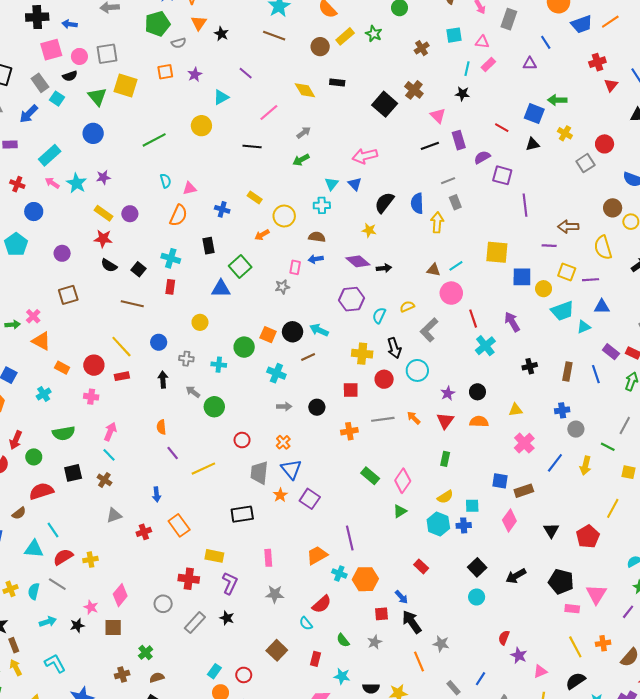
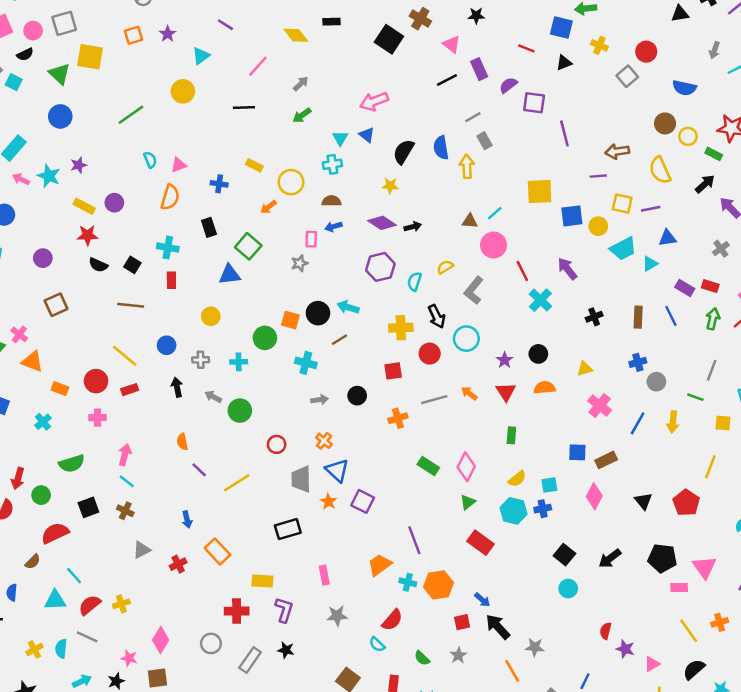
red rectangle: (421, 566) -> (480, 543), moved, size x1.5

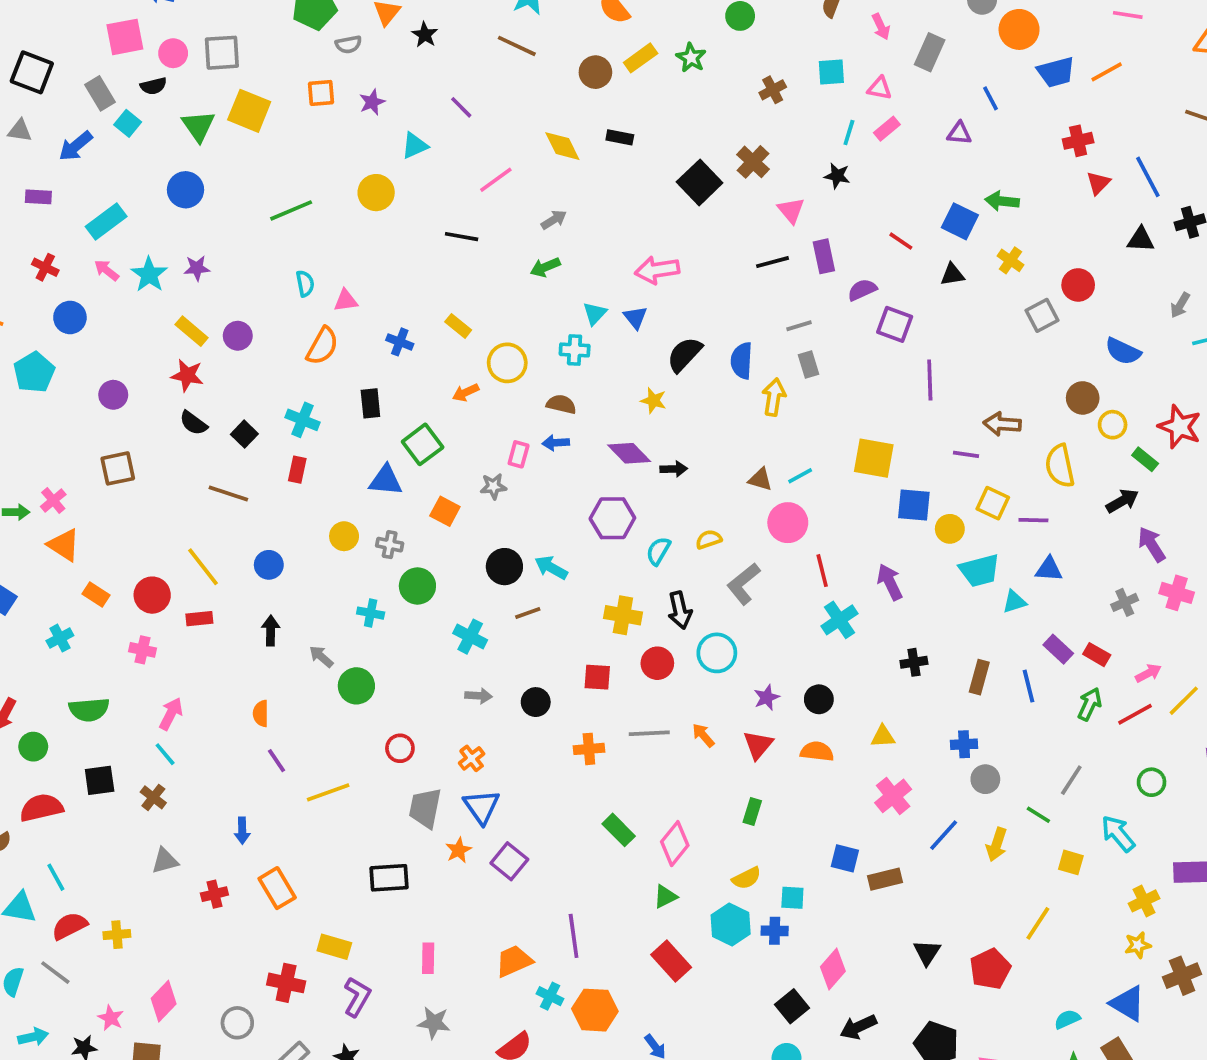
orange square: (290, 320) -> (445, 511), moved
gray cross: (201, 360) -> (390, 545), moved
pink diamond: (594, 496) -> (833, 969), moved

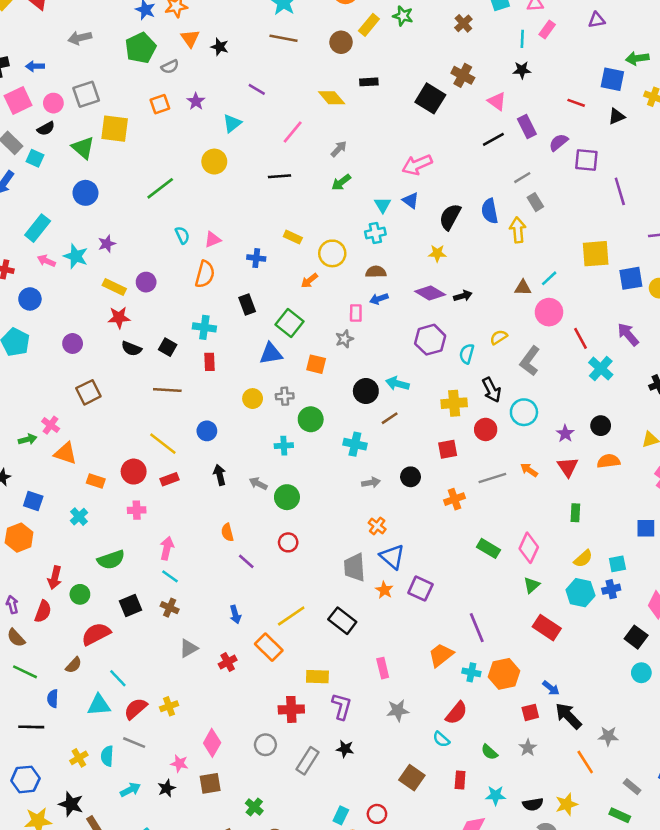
red circle: (400, 748) -> (288, 542), moved
yellow line: (328, 792) -> (291, 616), moved
black rectangle: (389, 878) -> (342, 621), turned 56

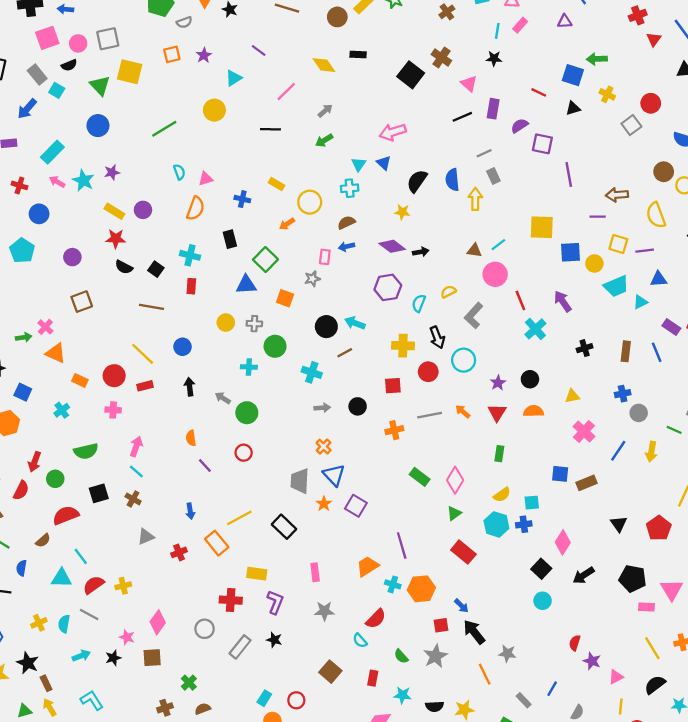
purple rectangle: (527, 126) -> (493, 109), turned 30
brown semicircle: (376, 272) -> (346, 223), turned -30
gray star: (528, 748) -> (435, 656), size x1.5

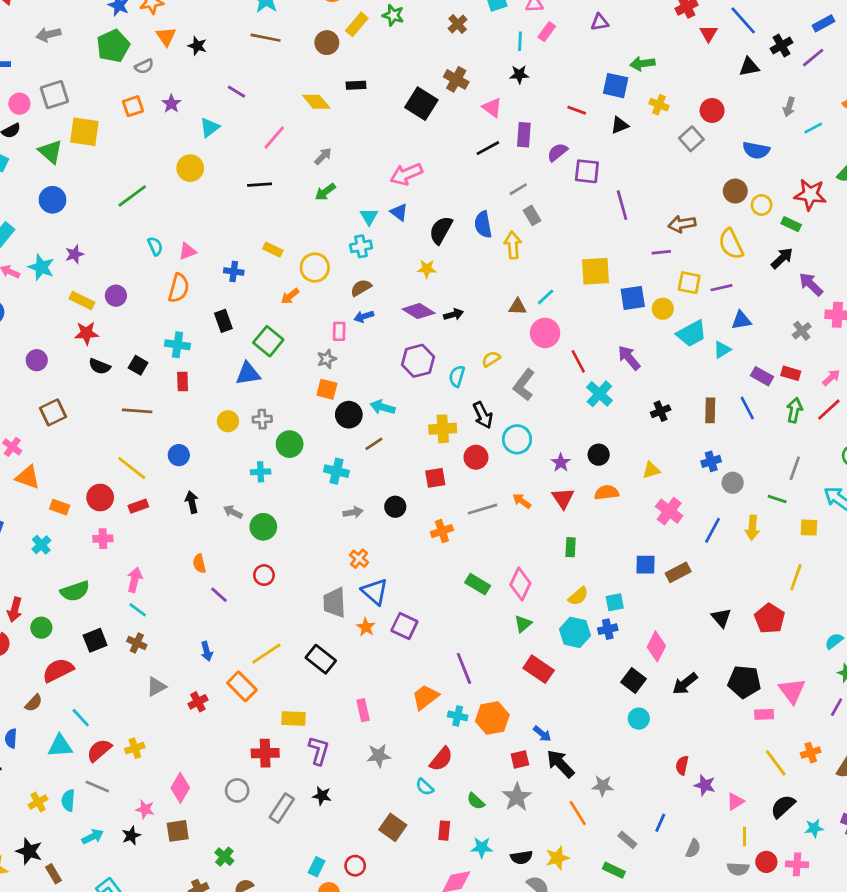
orange square: (285, 298) -> (327, 389), moved

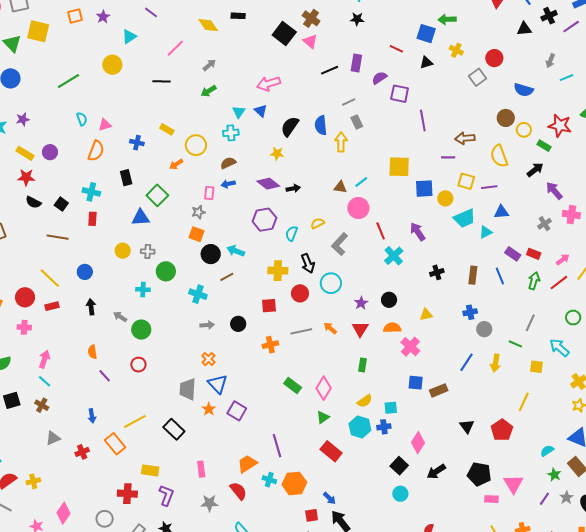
pink triangle: (492, 108) -> (310, 41), moved
pink cross: (669, 511) -> (410, 347), moved
red semicircle: (441, 759) -> (238, 491), moved, turned -84

